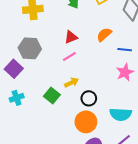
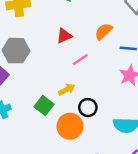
pink line: (69, 57) -> (80, 60), moved
orange circle: (86, 122) -> (70, 126), moved

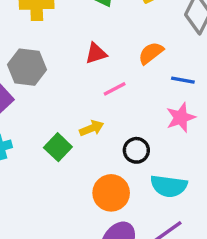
black circle: (88, 108) -> (136, 150), moved
orange circle: (70, 126) -> (111, 193), moved

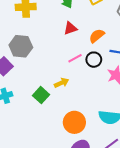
red triangle: (96, 53) -> (70, 28), moved
black circle: (136, 150) -> (94, 60), moved

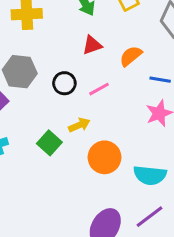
black circle: (94, 60) -> (64, 83), moved
orange circle: (74, 122) -> (105, 157), moved

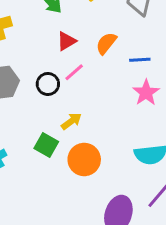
pink line: (99, 89) -> (74, 72), moved
orange circle: (105, 157) -> (84, 159), moved

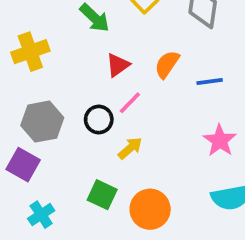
pink star: (146, 93) -> (220, 140), moved
yellow arrow: (71, 121) -> (130, 148), moved

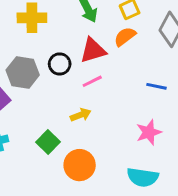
orange semicircle: (167, 64) -> (125, 37), moved
red triangle: (118, 65) -> (93, 50), size x1.4
black circle: (99, 120) -> (60, 64), moved

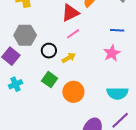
black circle: (60, 64) -> (49, 51), moved
pink star: (149, 132) -> (112, 53), moved

